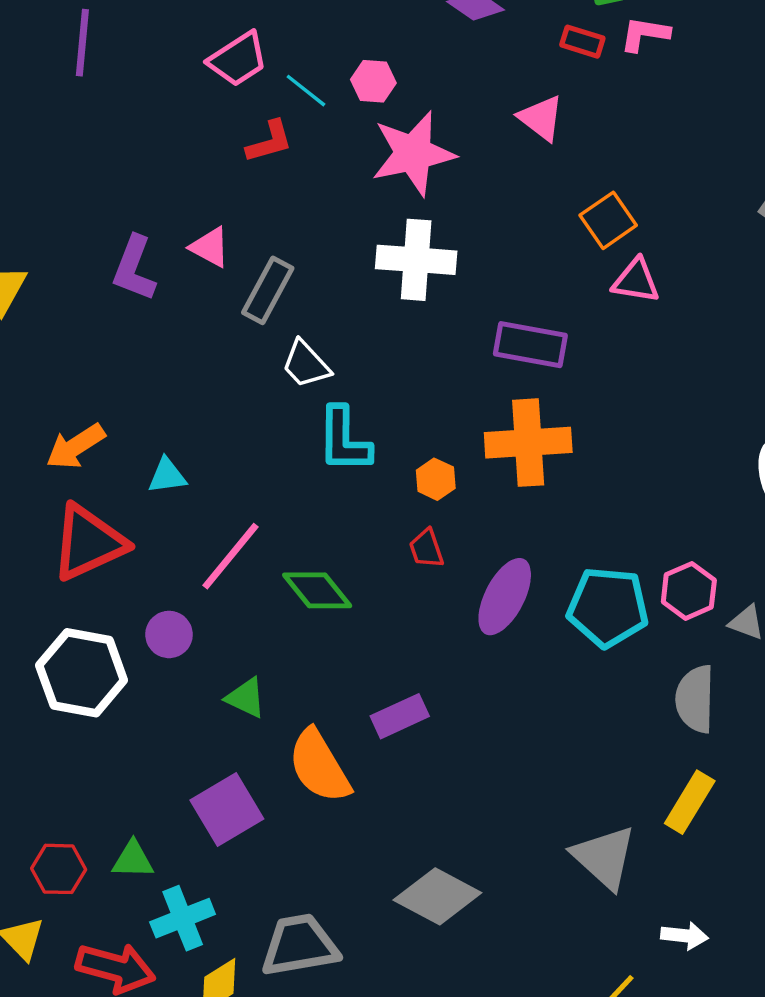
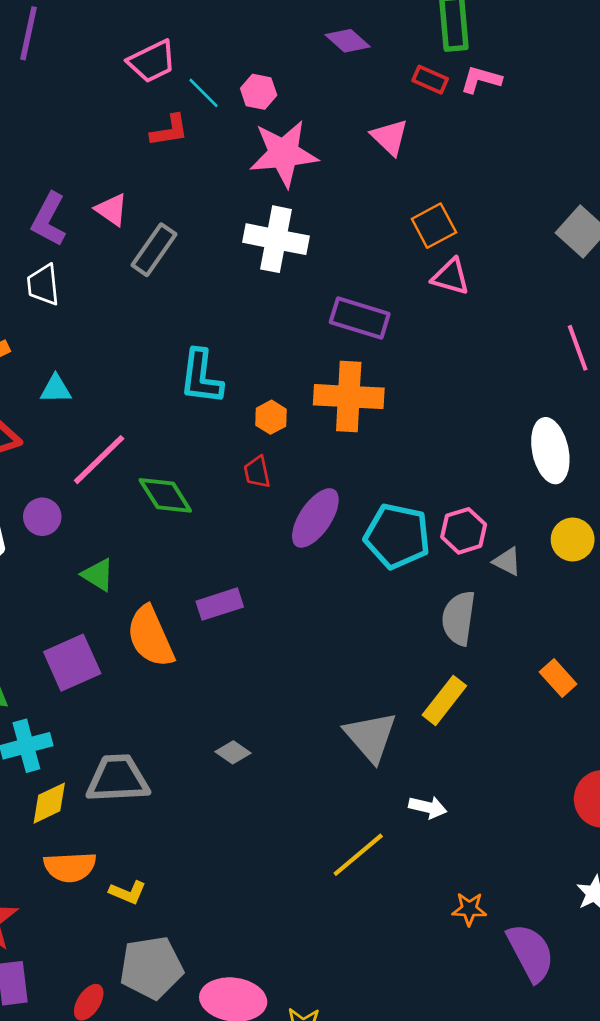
white trapezoid: (306, 364) -> (43, 285), moved, turned 30
gray diamond: (437, 896) -> (233, 752), size x0.5

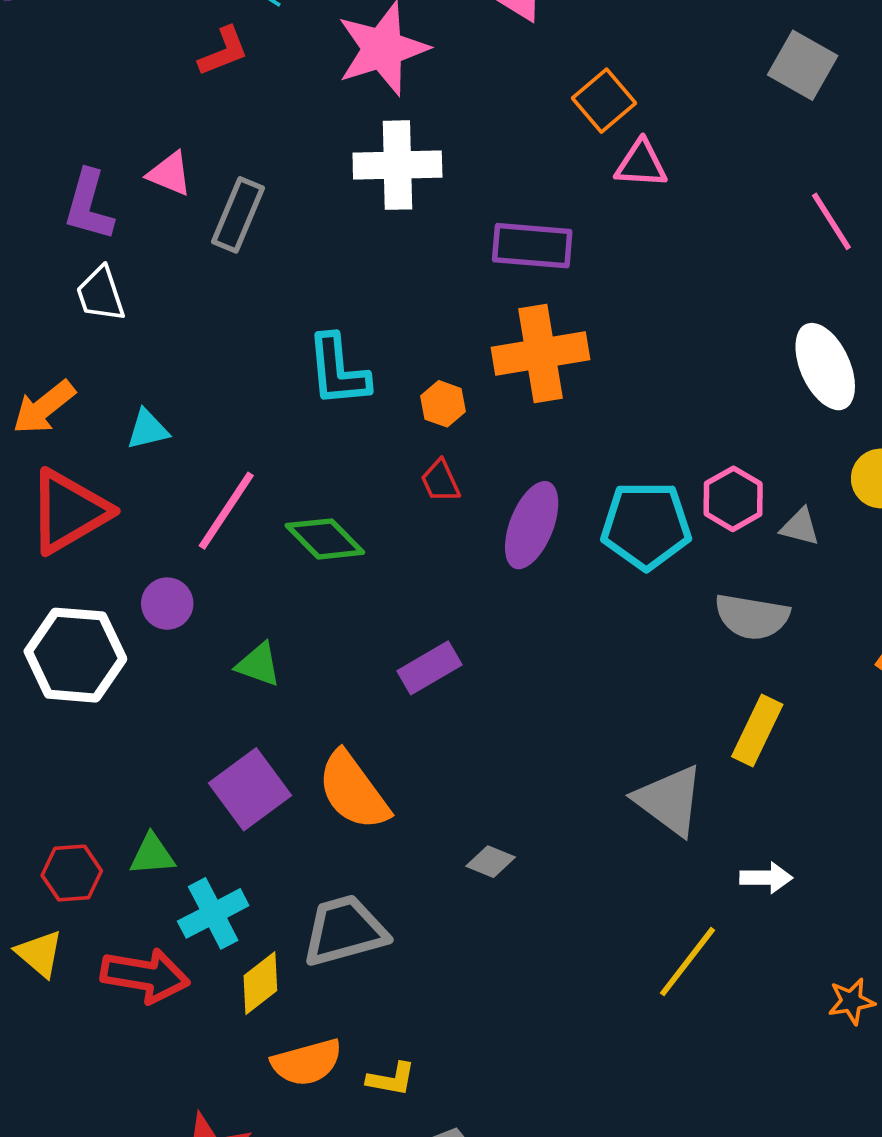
gray semicircle: (459, 618) -> (752, 617), turned -76
orange semicircle: (150, 637) -> (353, 791), moved

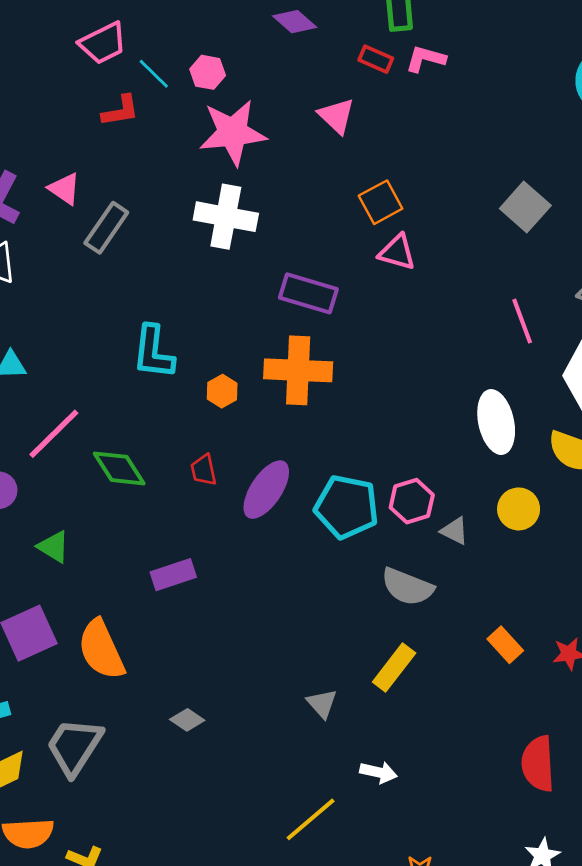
red trapezoid: (440, 481) -> (204, 470), moved
gray triangle: (669, 800) -> (322, 704), size x0.6
gray trapezoid: (345, 931) -> (74, 746), turned -54

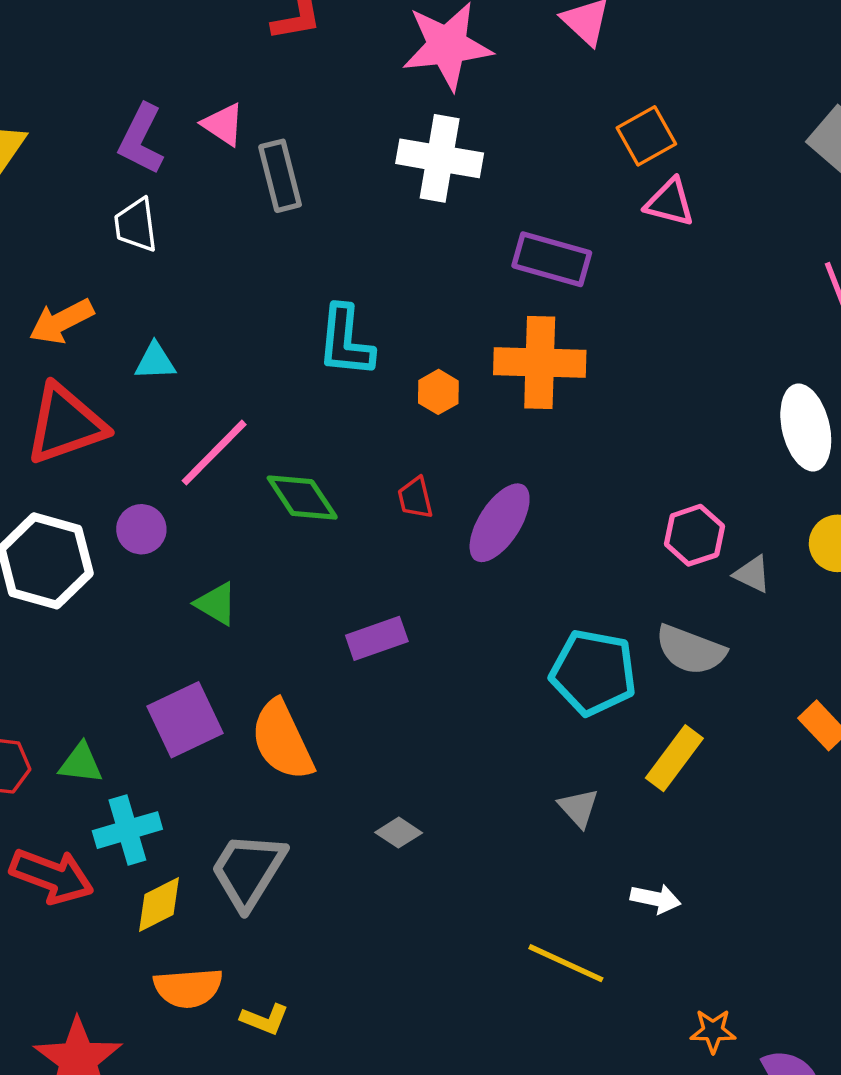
gray rectangle: (106, 228) -> (280, 176), turned -48
cyan pentagon: (347, 507) -> (593, 672), moved
yellow line: (311, 819) -> (566, 963), turned 66

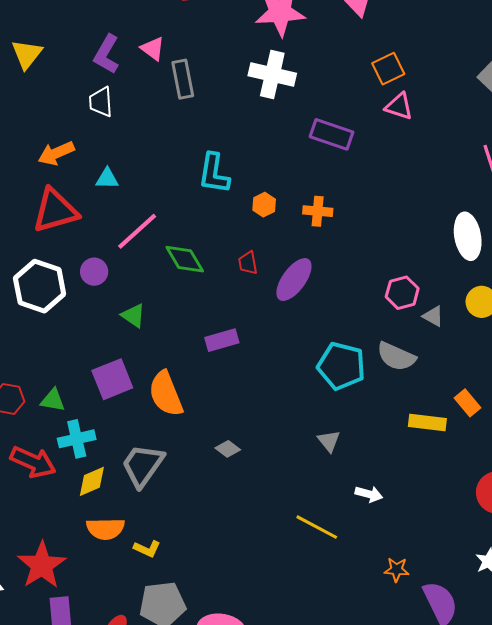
orange cross: (540, 362) -> (318, 211), moved, size x0.6
yellow rectangle: (674, 758) -> (427, 422), moved, turned 57

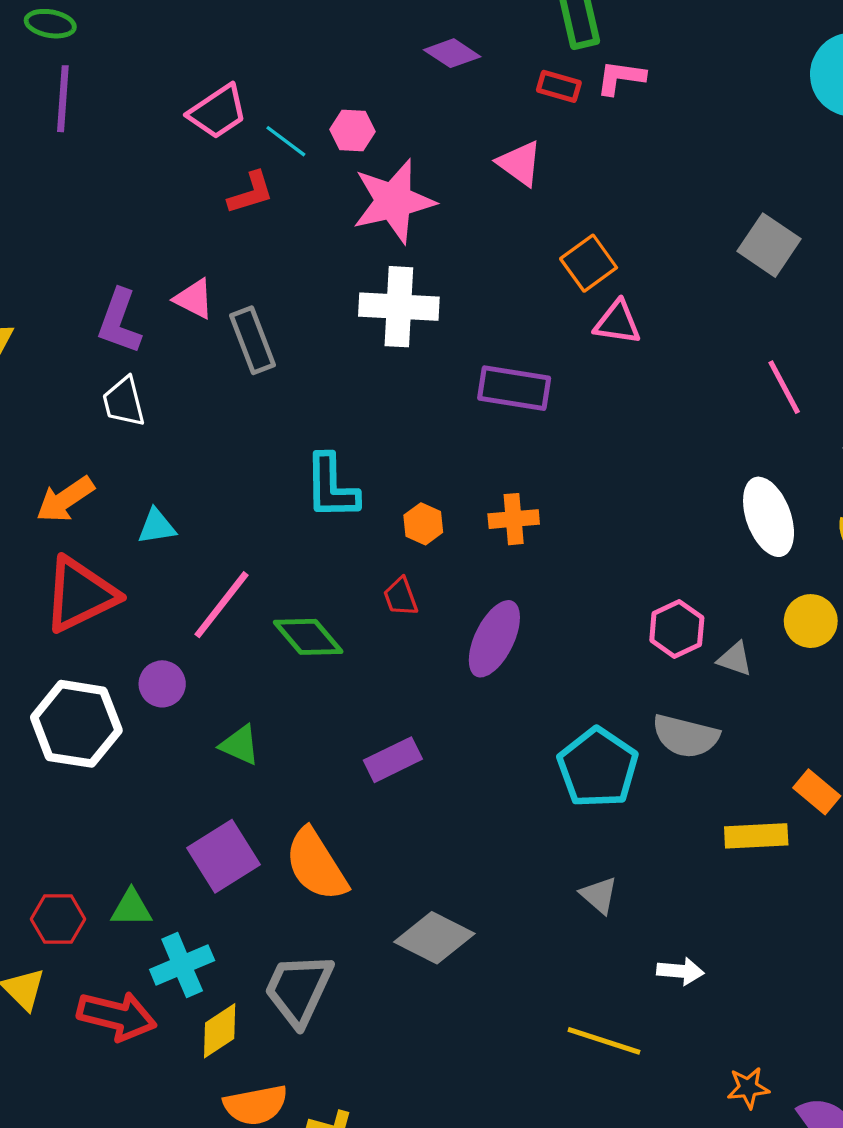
red trapezoid: (248, 263) -> (401, 597), moved
cyan pentagon: (341, 366) -> (598, 768), turned 30
gray diamond: (228, 449) -> (434, 938), size x1.8

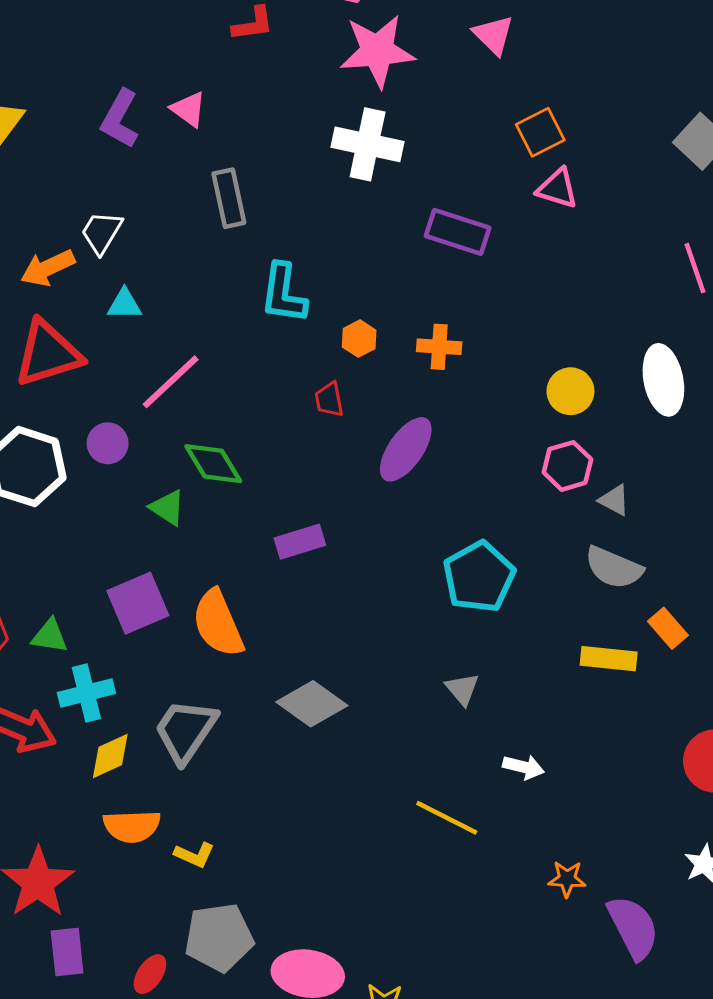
gray rectangle: (252, 340) -> (229, 198), moved
white trapezoid: (124, 402) -> (102, 232), moved, turned 36
yellow circle: (811, 621) -> (570, 391), moved
green diamond: (308, 637) -> (213, 464), moved
gray semicircle: (686, 736) -> (614, 568), moved

